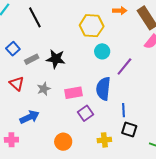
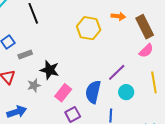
cyan circle: (102, 51) -> (126, 92), moved
black star: (56, 59) -> (50, 70), moved
pink rectangle: (74, 93) -> (63, 93), turned -48

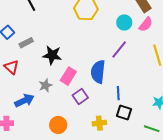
gray star: (34, 85) -> (45, 85), moved
cyan circle: (126, 92) -> (124, 22), moved

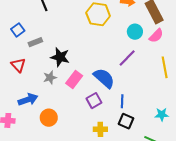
blue semicircle: (98, 72) -> (104, 78), turned 120
gray star: (45, 85) -> (50, 78), moved
purple square: (80, 97) -> (94, 101), moved
orange circle: (58, 125) -> (49, 118), moved

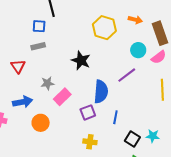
blue square: (18, 30) -> (39, 26), moved, turned 32
black star: (60, 57) -> (81, 60), moved
blue semicircle: (104, 78) -> (101, 92), turned 45
pink rectangle: (74, 79) -> (62, 97), moved
black square: (126, 121) -> (132, 139), moved

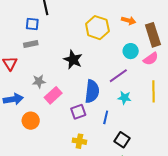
cyan star: (153, 136) -> (124, 98), moved

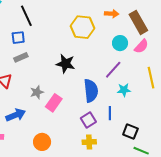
purple square: (78, 112) -> (88, 120), moved
orange circle: (31, 121) -> (42, 142), moved

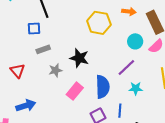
gray rectangle: (21, 57) -> (43, 49), moved
gray star: (37, 92) -> (55, 70), moved
pink rectangle: (54, 103) -> (75, 91), moved

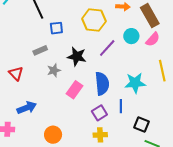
blue square: (34, 29) -> (56, 28), moved
purple line: (126, 68) -> (107, 48), moved
cyan star: (136, 88) -> (135, 83), size x1.5

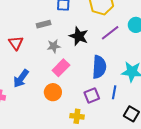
pink rectangle: (74, 90) -> (61, 68), moved
blue arrow: (27, 108) -> (21, 78), turned 138
orange circle: (53, 135) -> (53, 92), moved
yellow cross: (100, 135) -> (77, 116), moved

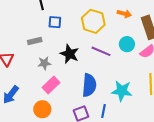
purple line: (110, 33) -> (101, 51), turned 60

